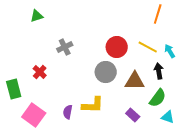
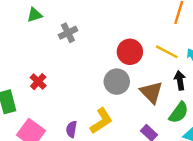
gray cross: (65, 47) -> (68, 33), moved
brown triangle: (135, 81) -> (151, 92), turned 45
yellow L-shape: (93, 105) -> (101, 121), turned -35

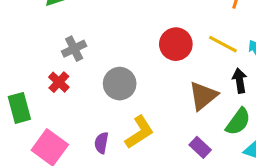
gray cross: (68, 33) -> (74, 49), moved
gray circle: (117, 82) -> (120, 84), moved
brown triangle: (151, 92) -> (203, 96), turned 35

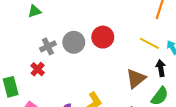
red circle: (176, 44) -> (103, 37), moved
gray circle: (120, 84) -> (74, 42), moved

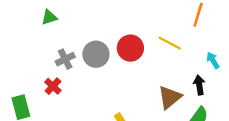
yellow line: (149, 43) -> (170, 43), moved

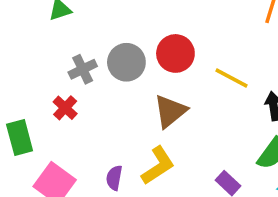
yellow line: (170, 43) -> (232, 78), moved
brown triangle: (170, 97) -> (170, 111), moved

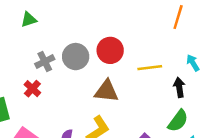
yellow line: (232, 78) -> (150, 68), turned -35
brown triangle: (170, 111) -> (106, 91), turned 45

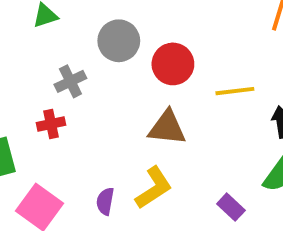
gray circle: (76, 57) -> (119, 41), moved
red cross: (32, 89) -> (51, 124), turned 35

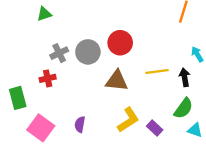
gray circle: (119, 41) -> (88, 52), moved
yellow line: (235, 91) -> (157, 71), moved
yellow L-shape: (154, 188) -> (128, 120), moved

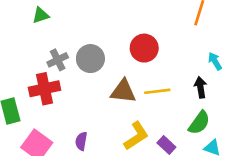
red circle: (120, 43) -> (144, 48), moved
yellow line: (157, 71) -> (157, 91), moved
red cross: (48, 78) -> (45, 89), size x1.6

